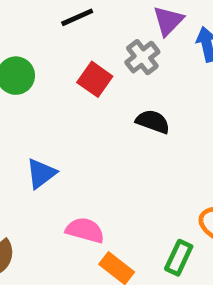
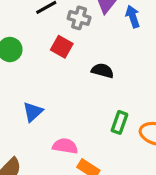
gray cross: (142, 57) -> (79, 18), moved, turned -30
green rectangle: (179, 258) -> (119, 122), moved

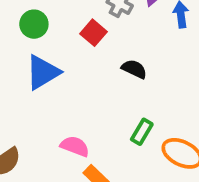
blue triangle: (33, 112) -> (43, 72), moved, size x1.5

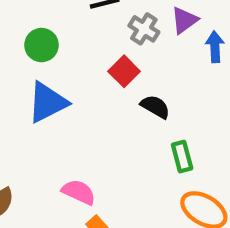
red square: (93, 33) -> (124, 71), moved
green rectangle: (142, 132) -> (182, 157), moved, turned -50

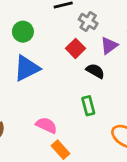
purple triangle: (184, 20) -> (109, 46), moved
green rectangle: (182, 157) -> (88, 106), moved

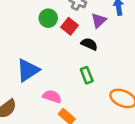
green circle: (23, 32) -> (48, 18), moved
blue triangle: (27, 68) -> (28, 70), moved

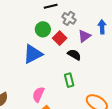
blue triangle: (28, 70) -> (33, 54), moved
pink semicircle: (52, 97) -> (38, 94), turned -91

